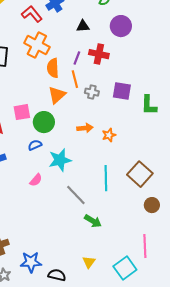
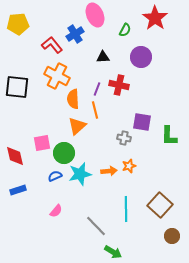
gray cross: (92, 92) -> (124, 138), moved
orange arrow: (85, 128) -> (109, 171), moved
cyan star: (60, 160) -> (80, 174), moved

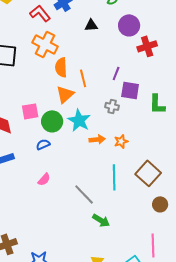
red cross: (119, 85) -> (147, 46), moved, turned -30
purple line: (97, 89) -> (116, 73), moved
orange star: (129, 166) -> (121, 141), moved
cyan star: (80, 174) -> (79, 120), moved, turned -30

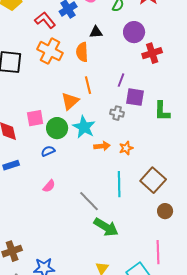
orange semicircle: (61, 67) -> (82, 52), moved
green arrow: (101, 220) -> (106, 227), size x1.4

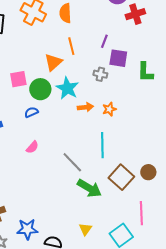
brown square: (153, 180) -> (121, 177), moved

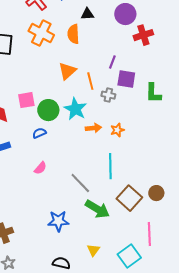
orange line: (71, 46) -> (90, 81), moved
orange triangle: (53, 62) -> (67, 71), moved
blue star: (27, 229) -> (58, 221), moved

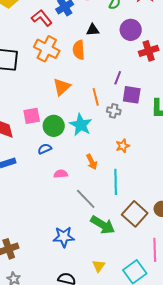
orange triangle: (67, 71) -> (62, 87), moved
orange arrow: (93, 128) -> (92, 162), moved, turned 70
pink semicircle: (40, 168) -> (61, 174), moved, turned -136

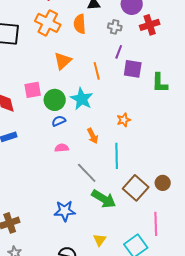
gray cross: (114, 111) -> (115, 27), moved
blue semicircle: (45, 149) -> (59, 121), moved

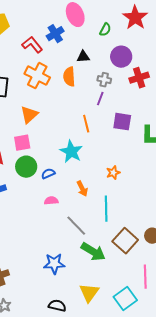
purple line: (119, 52) -> (100, 99), moved
orange triangle: (63, 61) -> (29, 115), moved
green circle: (55, 100) -> (26, 167), moved
yellow triangle: (100, 240) -> (89, 293), size x1.5

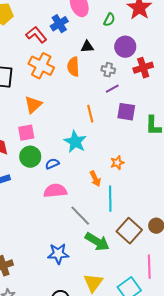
purple line: (100, 99) -> (112, 89), moved, turned 40
orange arrow: (82, 189) -> (95, 179), moved
pink semicircle: (51, 201) -> (55, 191), size x1.6

